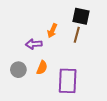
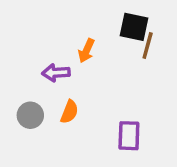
brown line: (77, 35) -> (148, 46), moved
purple rectangle: (68, 81) -> (129, 136), moved, size x0.7

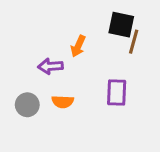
orange semicircle: (69, 112) -> (63, 102), turned 70
purple rectangle: (129, 136) -> (117, 92), moved

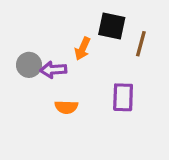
black square: (121, 25) -> (112, 26), moved
gray circle: (27, 105) -> (29, 65), moved

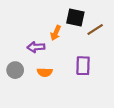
brown line: (141, 44) -> (95, 30), turned 42
gray circle: (29, 65) -> (15, 70), moved

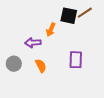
brown line: (95, 30) -> (85, 13), moved
orange semicircle: (45, 72) -> (41, 66), turned -120

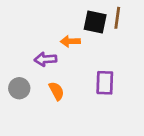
brown line: (85, 13) -> (117, 18), turned -49
orange arrow: (51, 30) -> (70, 41), turned 64

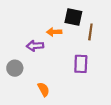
brown line: (117, 18) -> (90, 32), moved
orange semicircle: (57, 91) -> (44, 89), moved

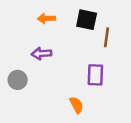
orange arrow: (54, 32) -> (46, 18), moved
orange semicircle: (44, 89) -> (76, 105), moved

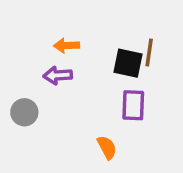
orange arrow: (46, 18) -> (66, 46), moved
black square: (87, 20) -> (128, 63), moved

